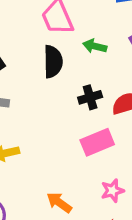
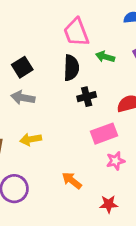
black cross: (90, 97) -> (87, 97), moved
pink star: (112, 191) -> (115, 161), moved

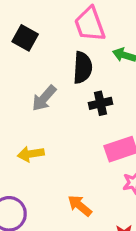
black square: (22, 67) -> (25, 38), moved, turned -30
gray arrow: (23, 98) -> (44, 98), moved, turned -60

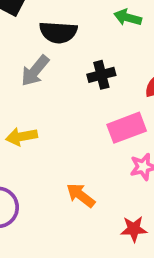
black semicircle: (83, 68) -> (58, 32), moved, turned 92

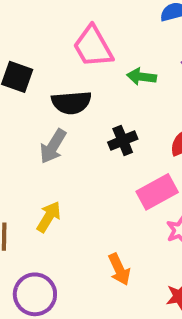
yellow arrow: (21, 137) -> (49, 217), turned 140
orange arrow: (81, 195) -> (119, 269), turned -144

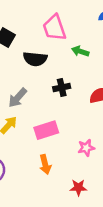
gray arrow: (53, 146) -> (18, 98), moved
pink rectangle: (157, 192) -> (46, 130), moved

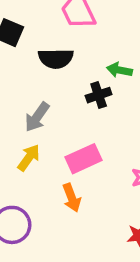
green arrow: (80, 51) -> (119, 70), moved
orange arrow: (45, 164) -> (72, 198), moved

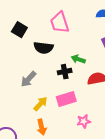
yellow arrow: (29, 158) -> (40, 104), moved
pink rectangle: (83, 159) -> (66, 99), moved

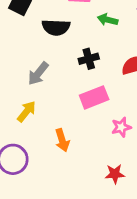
green arrow: (78, 59) -> (108, 20), moved
yellow arrow: (40, 104) -> (26, 111), moved

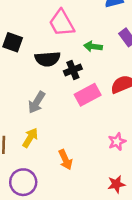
black cross: (89, 59) -> (73, 70), moved
pink rectangle: (94, 97) -> (88, 95), moved

